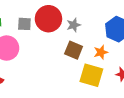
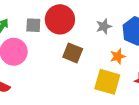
gray star: (74, 25) -> (104, 26), moved
brown square: (74, 50) -> (73, 53), moved

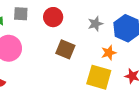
red circle: (60, 19) -> (53, 17), size x0.7
gray square: (33, 25) -> (21, 14), moved

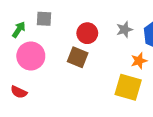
red circle: (53, 17) -> (87, 33), moved
brown square: (65, 49) -> (78, 57), moved

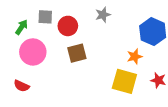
gray star: (125, 30) -> (103, 15), moved
red circle: (87, 33) -> (68, 26), moved
brown square: (78, 57) -> (77, 53), turned -36

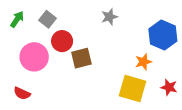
gray square: (45, 17) -> (47, 19), turned 35
red circle: (68, 26) -> (62, 41), moved
green arrow: (21, 27) -> (17, 19), moved

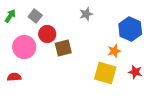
red semicircle: (22, 93) -> (14, 77), turned 152

